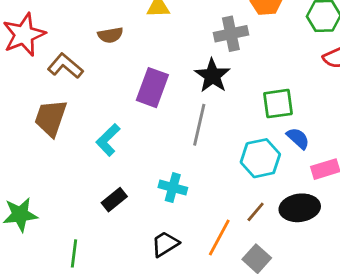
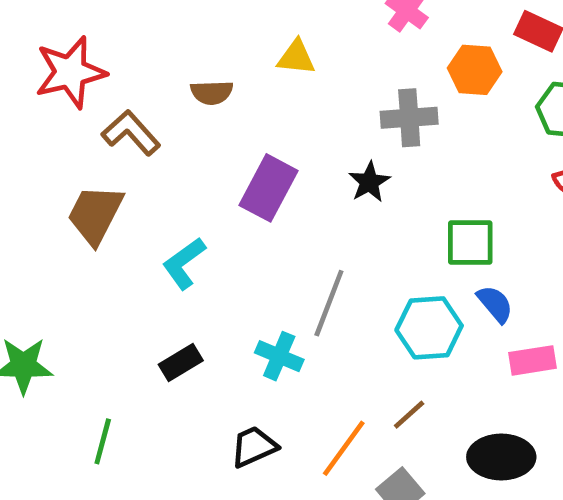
black star: (212, 76) -> (369, 182), size x0.7
gray line: (199, 125) -> (329, 303), moved
black ellipse: (300, 208) -> (501, 457), moved

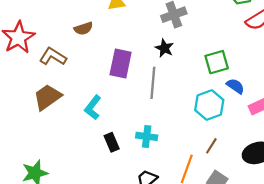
brown trapezoid: (95, 214) -> (47, 97), turned 44
gray line: (329, 303) -> (153, 83), moved
black rectangle: (181, 362) -> (112, 142), moved, turned -66

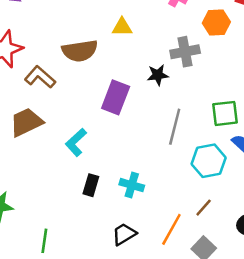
brown semicircle: (83, 28) -> (80, 51), size x1.6
black star: (164, 48) -> (158, 75), moved, turned 30
gray line: (153, 83) -> (175, 127), moved
black rectangle: (112, 142) -> (91, 185), turned 30

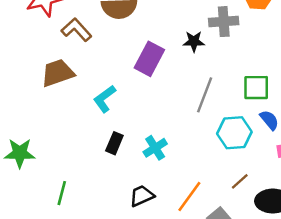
cyan cross: (132, 185) -> (155, 148), turned 35
brown line: (204, 208) -> (240, 181), moved

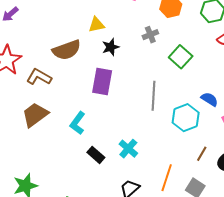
gray cross: (224, 22) -> (150, 35), size x0.7
black star: (194, 41) -> (111, 47), moved
green square: (256, 88) -> (181, 57), moved, turned -30
black rectangle: (114, 143) -> (96, 155), turned -54

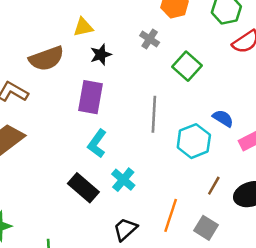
gray cross: (150, 35) -> (150, 39), turned -35
cyan L-shape: (77, 123) -> (97, 144), moved
black rectangle: (96, 155) -> (83, 188), size x1.4

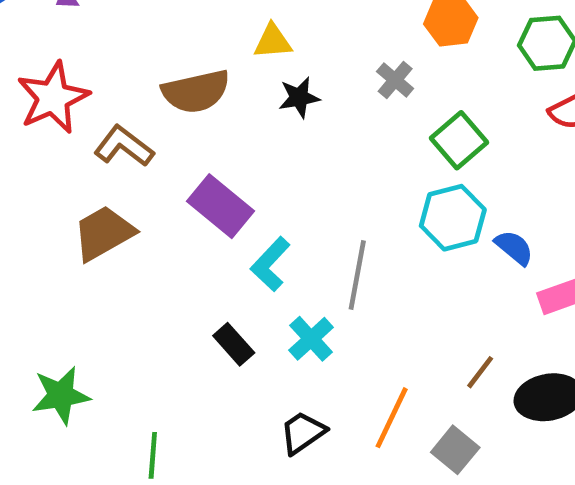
purple rectangle: (91, 97) -> (221, 206), moved, turned -68
gray line: (154, 114) -> (357, 275), moved
cyan hexagon: (194, 141) -> (453, 218), moved
black rectangle: (83, 188) -> (234, 344), size x0.7

